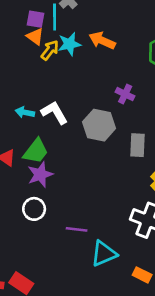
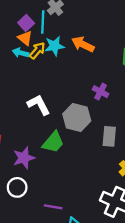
purple square: (36, 19) -> (26, 23), turned 35
cyan arrow: (25, 112) -> (21, 53), moved
green trapezoid: (36, 151) -> (53, 142), moved

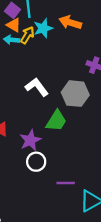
white circle: (17, 187) -> (36, 162), moved

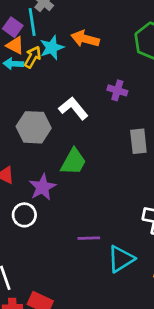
white L-shape: (37, 87) -> (73, 108), moved
gray hexagon: (75, 94) -> (34, 127), moved
white circle: (36, 162) -> (24, 215), moved

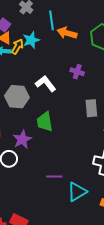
cyan line: (32, 22) -> (52, 20), moved
orange arrow: (85, 39) -> (67, 33), moved
green trapezoid: (73, 162) -> (45, 122), turned 140

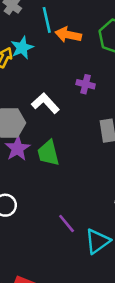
purple star: (22, 139) -> (17, 148), moved
purple line: (54, 176) -> (67, 224), turned 56

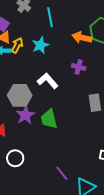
orange arrow: (68, 35) -> (82, 37), moved
cyan star: (22, 48) -> (40, 45), moved

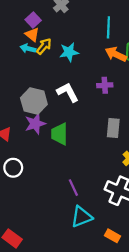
cyan line: (50, 17) -> (108, 27), moved
purple cross: (79, 67) -> (105, 85), turned -32
purple line: (62, 173) -> (73, 188), moved

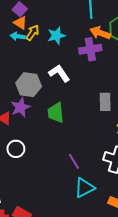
purple cross: (105, 85) -> (90, 49), moved, size x1.5
purple star: (35, 124) -> (20, 107), moved

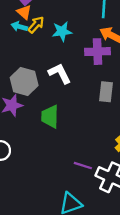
gray rectangle: (105, 102) -> (106, 92), moved
purple line: (74, 161) -> (83, 166), moved, turned -49

